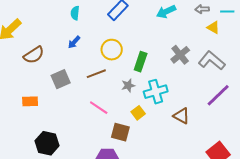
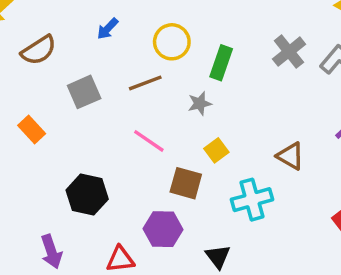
cyan cross: (156, 92) -> (252, 200), moved
orange rectangle: (30, 101) -> (32, 129), turned 49
black hexagon: (47, 143) -> (87, 195), moved

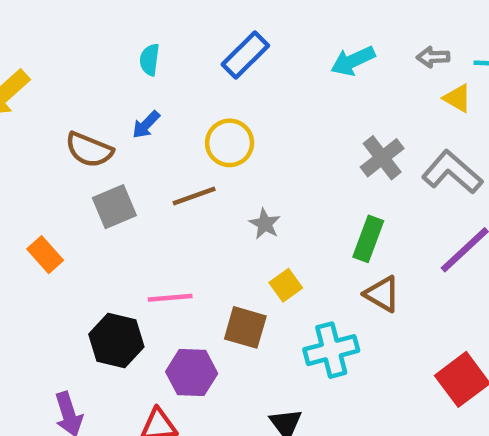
brown semicircle: (39, 50) -> (89, 150), moved, turned 54
green rectangle: (221, 63) -> (368, 239), moved
gray star: (200, 103) -> (265, 224), turned -30
pink line: (149, 141) -> (170, 298), moved, turned -40
purple hexagon: (163, 229) -> (192, 373), moved

